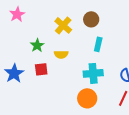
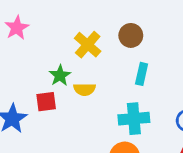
green star: (37, 45) -> (60, 75), moved
red square: (41, 69) -> (46, 102), moved

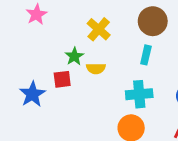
brown circle: (131, 35) -> (153, 21), moved, size x1.4

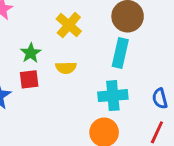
cyan rectangle: (146, 55) -> (120, 53), size x1.4
green star: (74, 56) -> (31, 53), moved

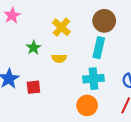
red square: (29, 79) -> (33, 87), moved

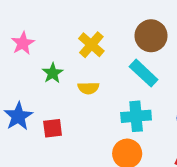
pink star: (12, 15) -> (23, 43), moved
cyan rectangle: (99, 48) -> (144, 73), turned -60

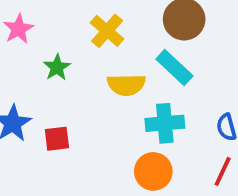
yellow semicircle: (88, 88) -> (126, 85), moved, size x1.4

